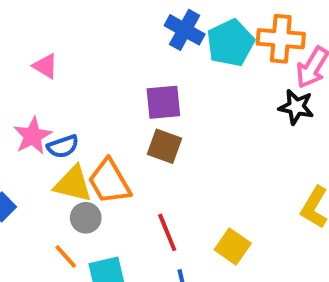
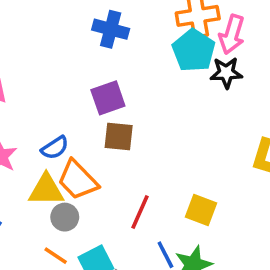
cyan pentagon: (230, 43) -> (194, 50), moved
blue semicircle: (63, 146) -> (55, 148), moved
red line: (167, 232) -> (140, 212), turned 60

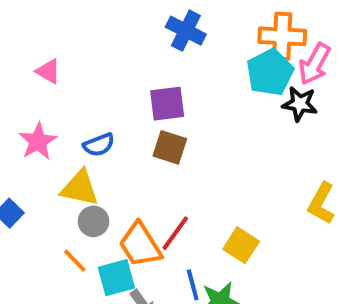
orange trapezoid: (78, 180) -> (140, 245), moved

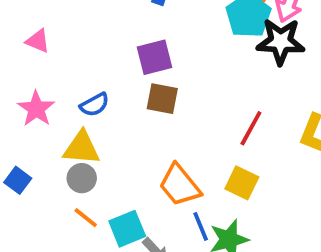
black star: (300, 104) -> (281, 42), size x1.4
gray circle: (93, 221) -> (82, 178), moved
red line: (175, 233) -> (251, 128), moved
orange trapezoid: (140, 245) -> (180, 185), moved

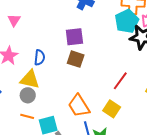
pink triangle: (38, 41) -> (14, 20), turned 32
blue semicircle: (95, 105) -> (40, 58), turned -63
orange line: (86, 218) -> (27, 116), turned -32

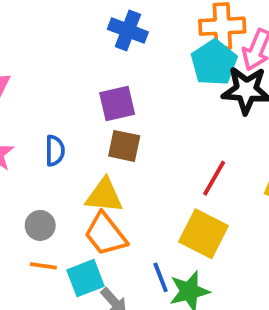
yellow triangle: (30, 79) -> (104, 196), moved
orange trapezoid: (79, 106) -> (105, 234), moved
yellow square: (112, 109) -> (204, 234), size x1.4

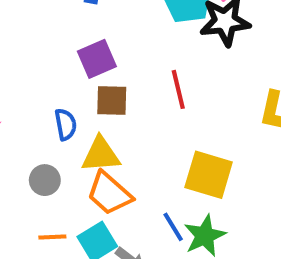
blue semicircle: (55, 151) -> (66, 124), moved
red line: (214, 178) -> (178, 89), moved, turned -33
gray circle: (40, 225) -> (45, 180), moved

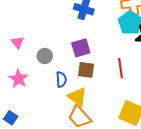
yellow triangle: (101, 155) -> (77, 97), turned 35
gray circle: (45, 180) -> (45, 56), moved

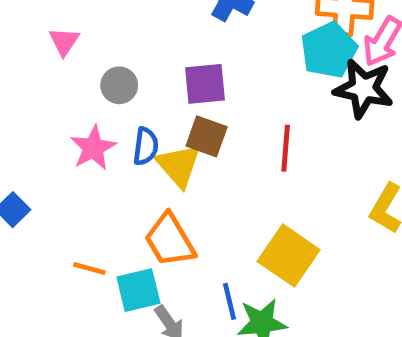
pink star: (19, 79) -> (93, 148), moved
yellow triangle: (77, 97) -> (179, 165), moved

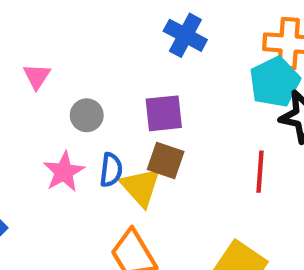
red line: (286, 148) -> (260, 172), moved

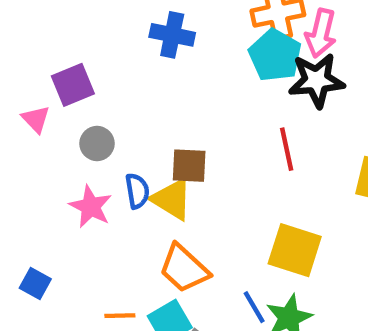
purple square: (164, 113) -> (73, 85), moved

